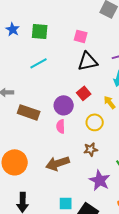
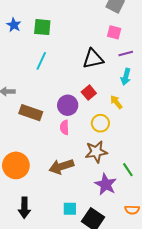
pink square: (81, 36) -> (114, 32), moved
cyan line: (39, 63) -> (41, 61), turned -36
brown star: (91, 149) -> (96, 152), size x1.5

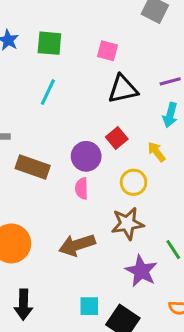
pink square: (114, 32) -> (108, 51), moved

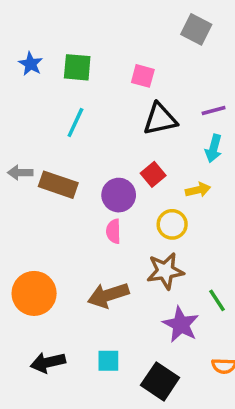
yellow arrow: (156, 152) -> (198, 190), turned 115
brown rectangle: (33, 167) -> (58, 185), moved
black arrow: (23, 305) -> (48, 362), turned 76
cyan square: (89, 306) -> (108, 361), moved

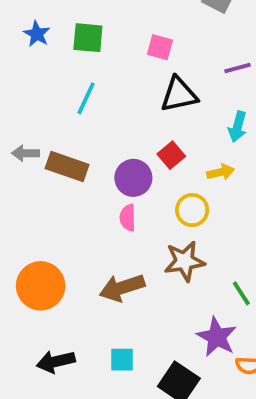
purple line: (214, 110) -> (238, 68), moved
purple star: (181, 324) -> (217, 337), moved

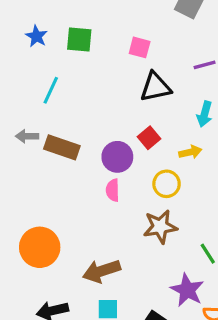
cyan line: (86, 98) -> (51, 90), moved
brown arrow: (122, 288) -> (101, 271), moved

